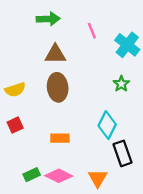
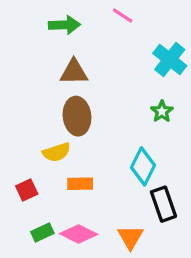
pink line: (92, 31) -> (123, 15), moved, turned -35
yellow semicircle: (15, 90) -> (57, 152), moved
red square: (15, 125) -> (27, 190), moved

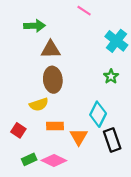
green arrow: (64, 25) -> (34, 26), moved
red square: (27, 190) -> (18, 130), turned -32
orange triangle: (130, 237) -> (79, 137), moved

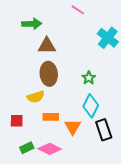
green star: (111, 76) -> (89, 78), moved
red square: (18, 130) -> (17, 121), turned -32

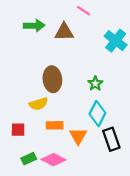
brown triangle: (47, 46) -> (64, 32), moved

